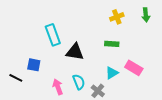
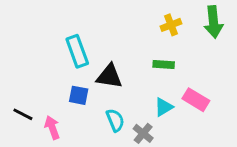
green arrow: (146, 15) -> (213, 22), size x1.5
blue square: (34, 65) -> (79, 95), moved
pink arrow: (58, 87) -> (52, 128), moved

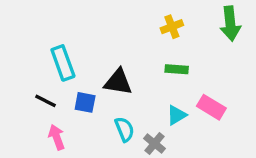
yellow cross: (171, 25) -> (172, 27), moved
cyan rectangle: (77, 51) -> (63, 63), moved
black line: (23, 114) -> (46, 101), moved

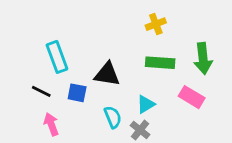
green arrow: (230, 24) -> (203, 58), moved
green rectangle: (177, 69) -> (160, 63), size x1.4
cyan triangle: (177, 115) -> (146, 104), moved

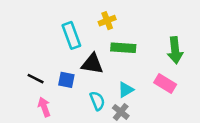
yellow cross: (156, 24) -> (107, 21), moved
cyan rectangle: (57, 57) -> (71, 35), moved
green rectangle: (160, 63) -> (123, 48), moved

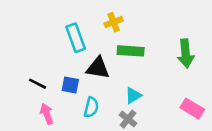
pink rectangle: (165, 84) -> (192, 109), moved
cyan semicircle: (97, 101) -> (91, 107), moved, turned 36

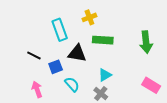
black line: (38, 84) -> (34, 55), moved
blue square: (70, 85) -> (56, 67), turned -32
cyan semicircle: (91, 107) -> (72, 84), turned -56

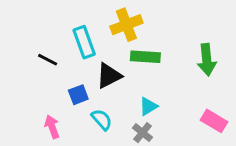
yellow cross: (89, 17) -> (126, 25), size x1.5
black triangle: (77, 53) -> (109, 76), turned -36
black line: (34, 55) -> (48, 60), moved

